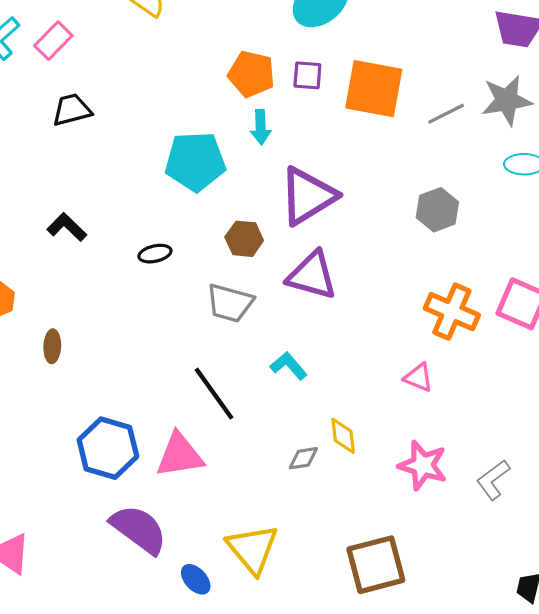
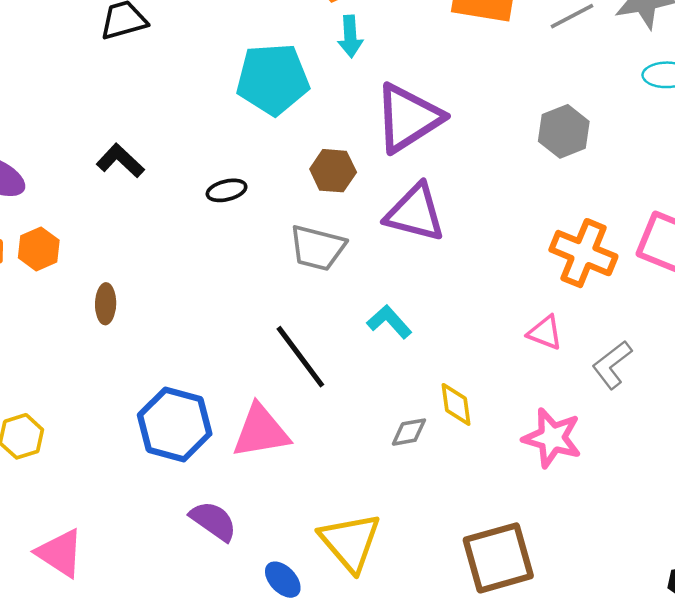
gray L-shape: (493, 480) -> (612, 365), moved
purple semicircle: (139, 529) -> (213, 521), size x0.7

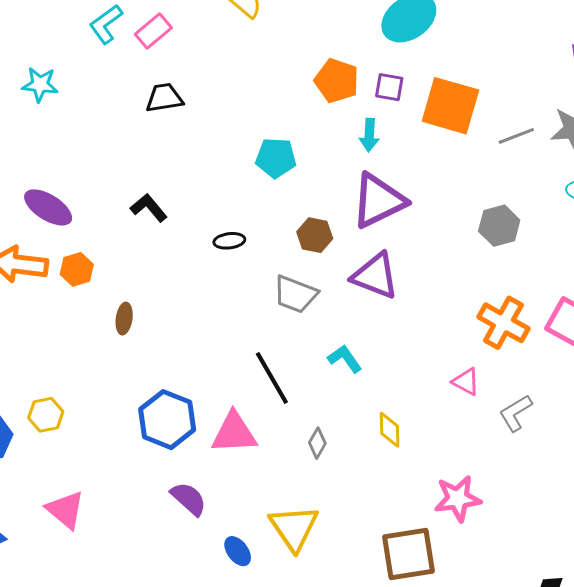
cyan arrow: (350, 36) -> (369, 135), moved
cyan pentagon: (273, 79) -> (276, 158), size x0.7
gray diamond: (409, 432) -> (317, 443), moved, turned -56
pink star: (552, 438) -> (458, 499), moved, turned -30

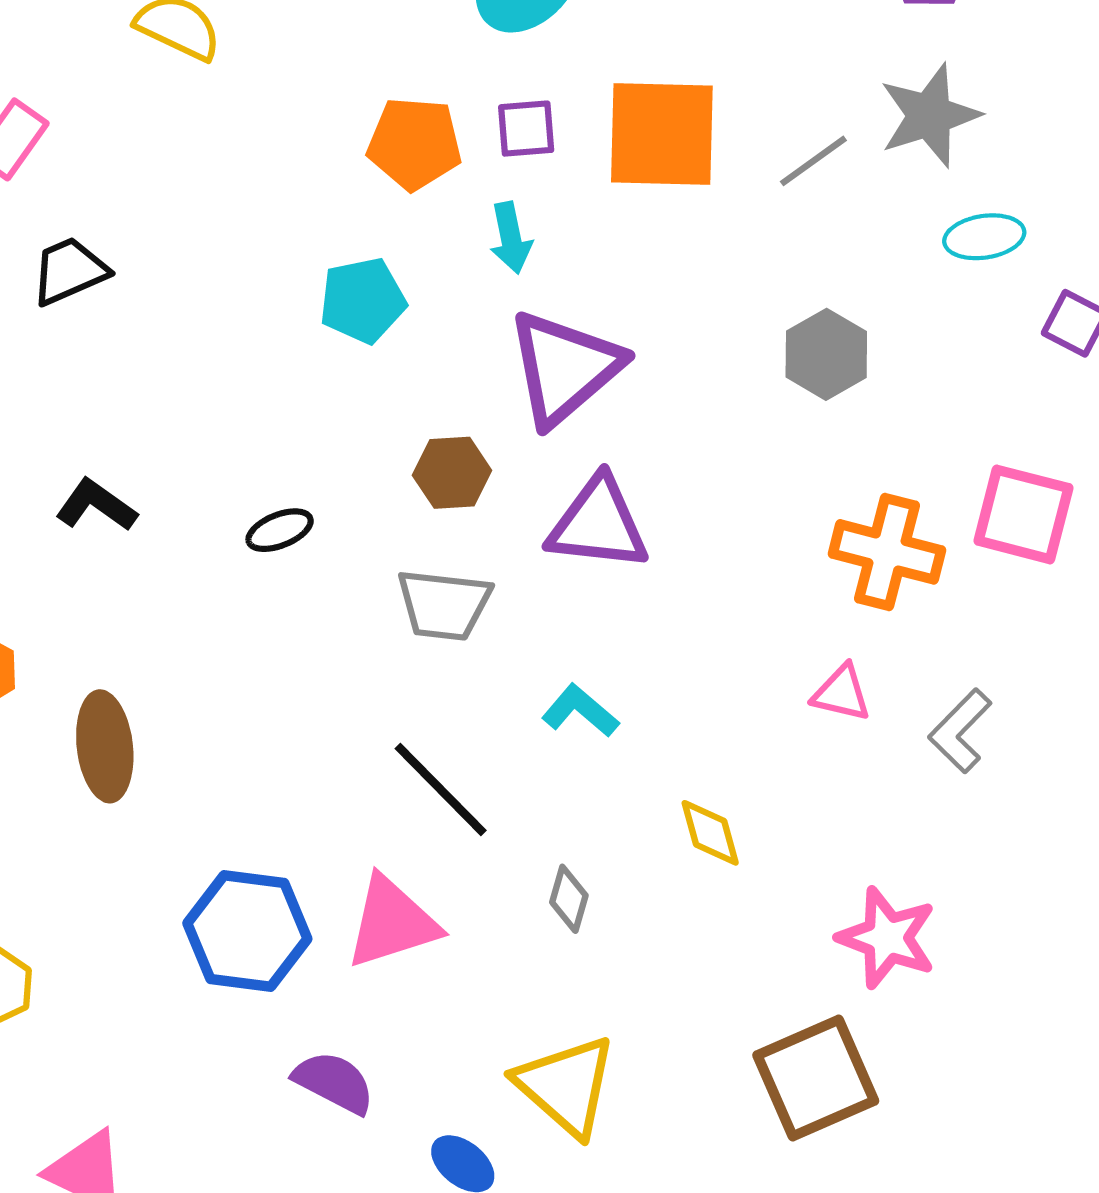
cyan pentagon: (276, 158) -> (363, 300), moved
brown ellipse: (124, 319) -> (105, 746), size x1.6
pink star: (458, 499) -> (887, 938), turned -30

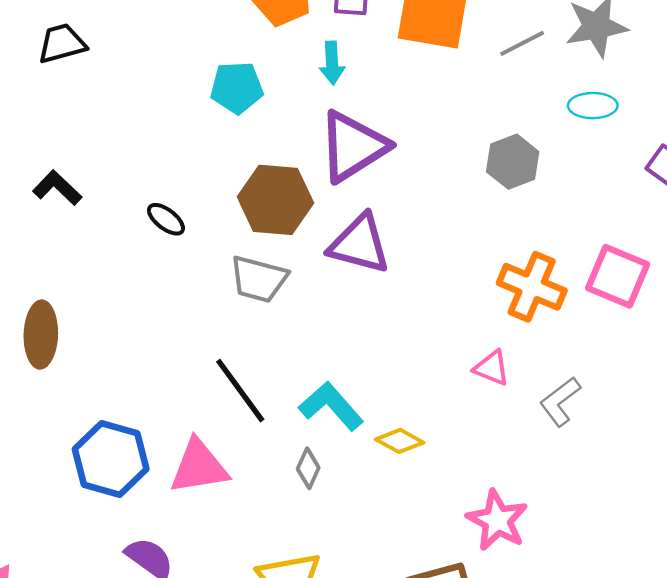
cyan ellipse: (984, 237) -> (593, 106), moved
brown hexagon: (452, 473) -> (275, 200), size x1.6
black ellipse: (280, 530) -> (166, 219), turned 51
cyan L-shape: (580, 711) -> (331, 406), moved, size x1.4
yellow diamond: (710, 833) -> (400, 441), turned -54

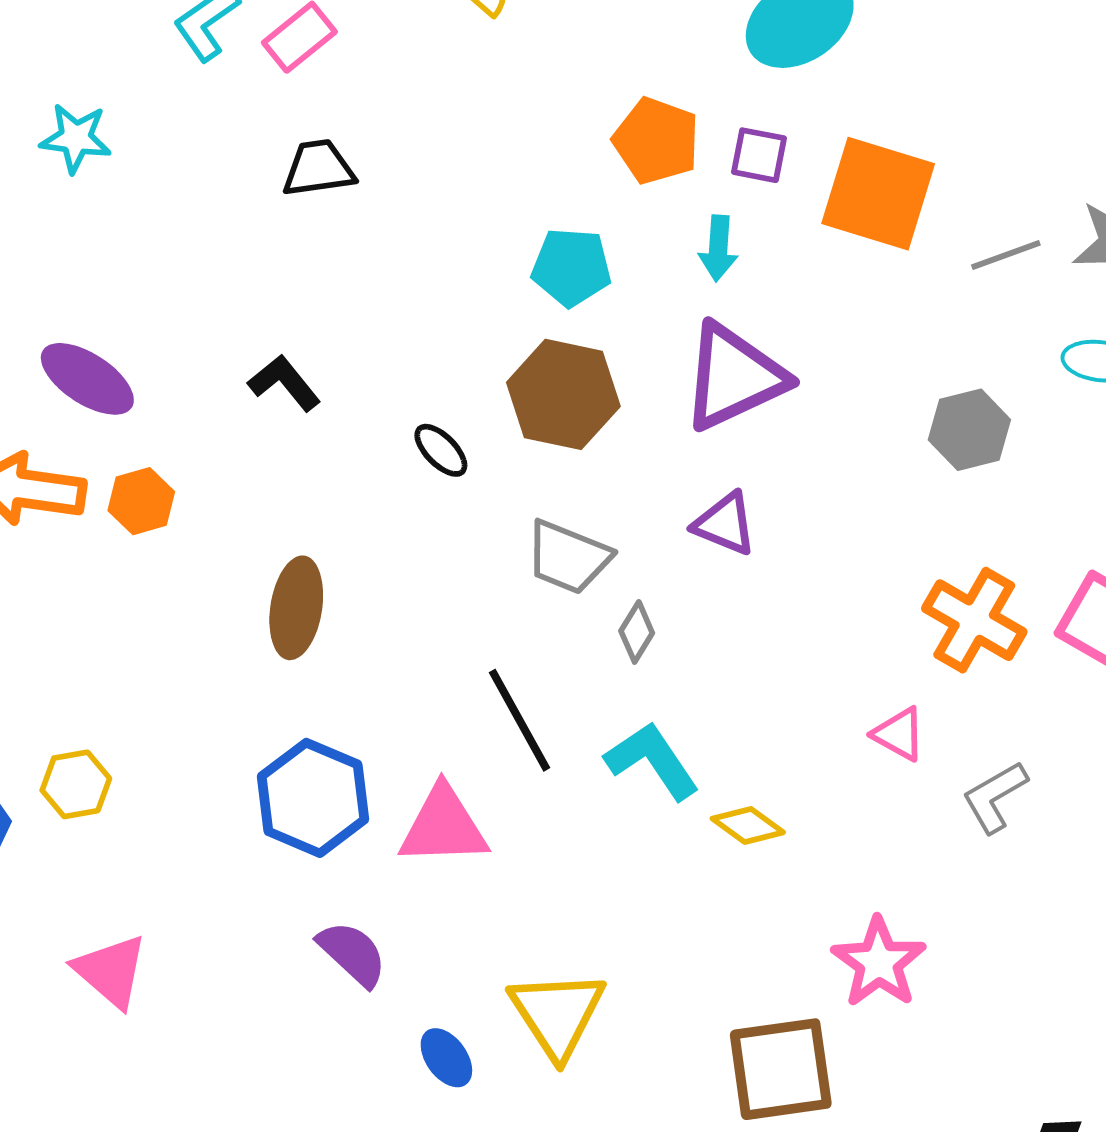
brown hexagon: (275, 200) -> (563, 394), moved
purple triangle: (359, 244) -> (725, 524), size x0.7
brown ellipse: (41, 335) -> (296, 608), moved
gray diamond: (308, 468) -> (637, 632), moved

